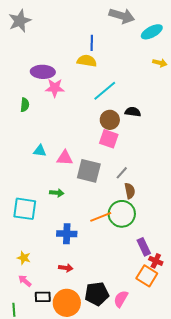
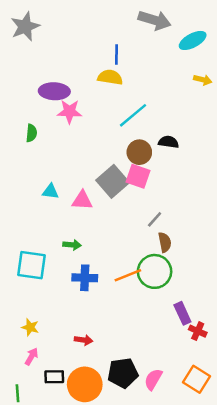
gray square: (89, 171) -> (113, 181), moved, turned 35
blue cross: (67, 234) -> (85, 278), moved
orange square: (147, 276) -> (196, 379), moved
pink arrow: (25, 281) -> (31, 356), turned 80

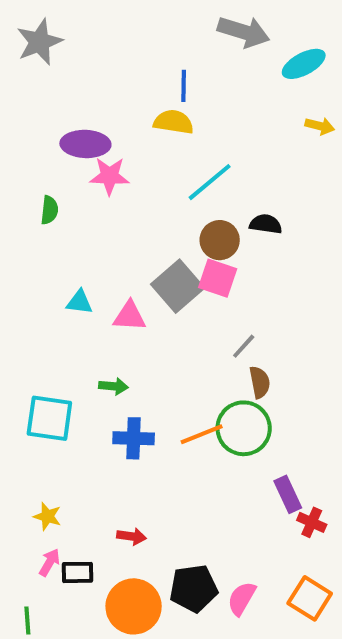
black rectangle: (54, 377) -> (77, 572), moved

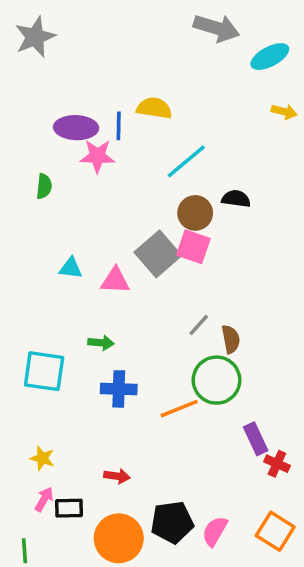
blue line: (184, 86) -> (119, 126), moved
gray line: (244, 346) -> (199, 325), moved
orange line: (202, 434) -> (179, 409), moved

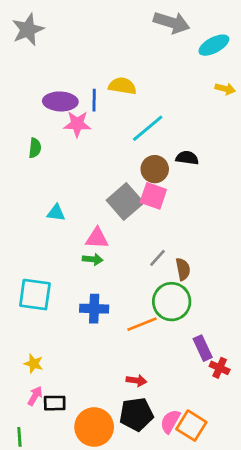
pink triangle: (115, 281) -> (97, 238), moved
green arrow: (101, 343) -> (93, 259), moved
red arrow: (117, 476) -> (136, 380), moved
orange square: (275, 531) -> (191, 426), moved

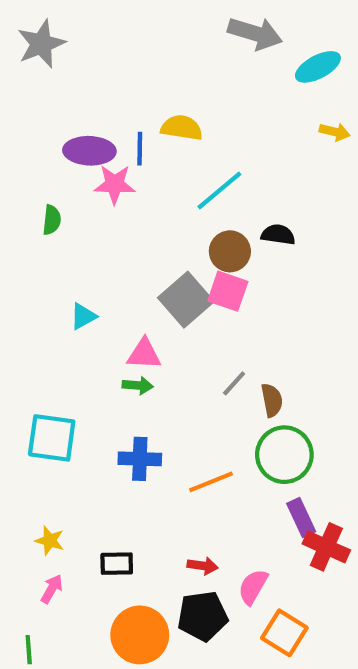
cyan triangle: (56, 213) -> (83, 316), turned -36
green circle: (172, 302) -> (284, 455), moved
red cross: (220, 368) -> (326, 547), size x1.5
black rectangle: (55, 403) -> (117, 564), moved
pink semicircle: (170, 421) -> (253, 587), moved

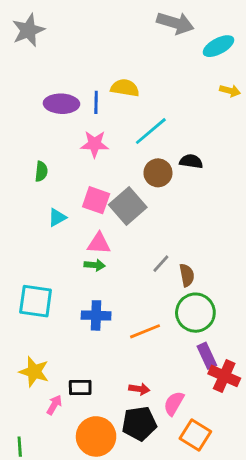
pink star: (115, 184) -> (95, 144), moved
green semicircle: (52, 220) -> (41, 171), moved
pink square: (228, 291) -> (96, 200), moved
yellow star: (50, 541) -> (34, 372), size x1.5
pink arrow: (52, 589) -> (54, 405), moved

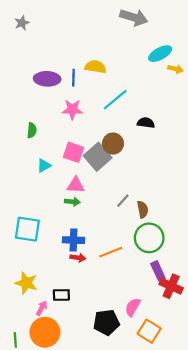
gray star: (28, 30) -> (22, 23), size x0.6
cyan ellipse: (218, 46) -> (160, 54), moved
brown circle: (158, 173) -> (113, 144), moved
red arrow: (139, 389) -> (78, 258), moved
orange circle: (96, 436) -> (45, 332), moved

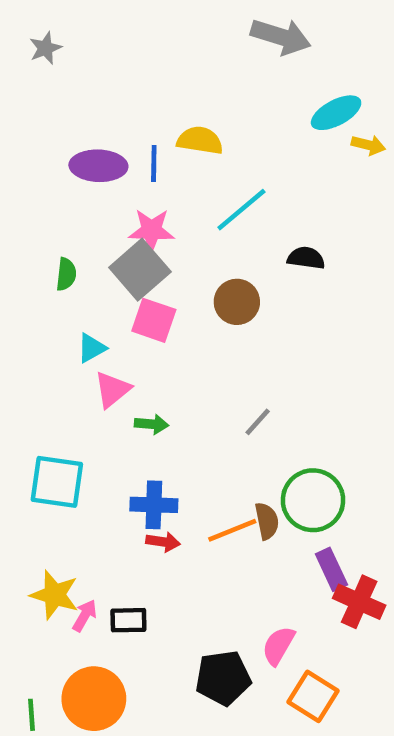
gray square: (98, 157) -> (140, 270), moved
pink triangle: (76, 185) -> (112, 390), moved, turned -42
brown semicircle: (143, 209) -> (267, 521), moved
pink arrow: (42, 308) -> (85, 616), moved

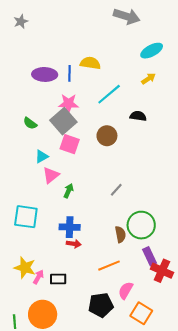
yellow arrow: (368, 145) -> (148, 79), moved, turned -48
green semicircle: (66, 274) -> (30, 123), turned 120
green arrow: (152, 424) -> (69, 191), turned -72
orange line: (232, 530) -> (109, 266), moved

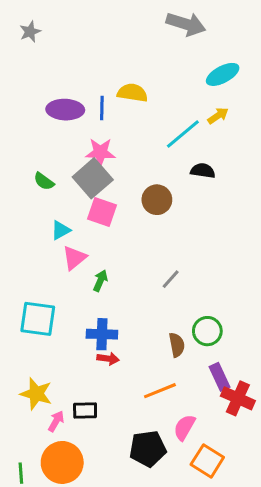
cyan line: (109, 94) -> (183, 134), moved
green circle: (141, 225) -> (207, 331), size x0.7
pink arrow: (38, 277) -> (56, 421), moved

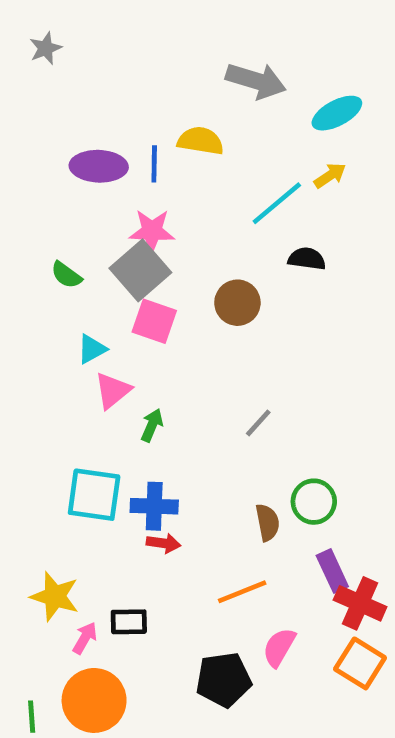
gray arrow: (186, 24) -> (256, 81), moved
cyan square: (38, 319) -> (94, 495), moved
orange square: (207, 461) -> (360, 663), moved

